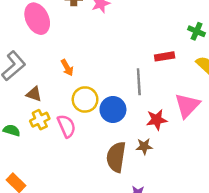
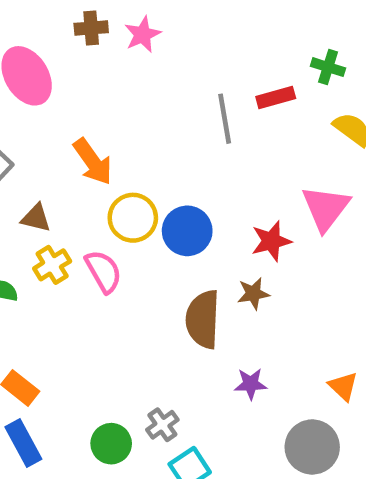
red rectangle: (165, 56) -> (276, 98), moved
orange arrow: (67, 68) -> (93, 162), size x1.5
gray line: (139, 82) -> (225, 119), moved

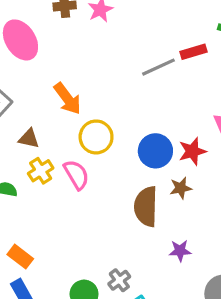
gray line: (225, 119) -> (158, 67), turned 76
blue circle: (187, 231) -> (155, 151), moved

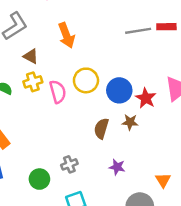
yellow circle: (96, 137) -> (86, 80), moved
red star: (192, 151) -> (146, 98), turned 30
brown semicircle: (146, 207) -> (101, 129), size x0.7
gray cross: (119, 280) -> (69, 164), moved

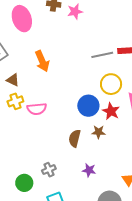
yellow circle: (86, 80) -> (111, 84), moved
pink semicircle: (58, 92) -> (37, 109), turned 102

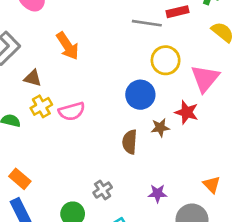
gray line: (102, 55) -> (147, 23), turned 30
red star: (111, 111) -> (187, 112), moved
purple star: (89, 170) -> (158, 193), moved

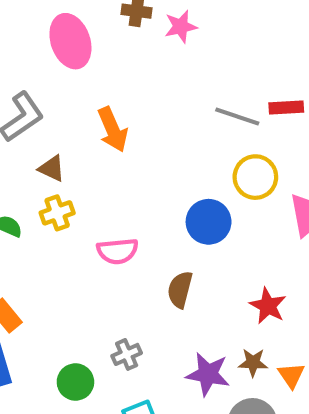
pink semicircle: (72, 111) -> (118, 251), moved
red star: (187, 112) -> (268, 306), moved
brown star: (160, 128) -> (253, 363), moved
purple star: (158, 193) -> (208, 374), size x1.5

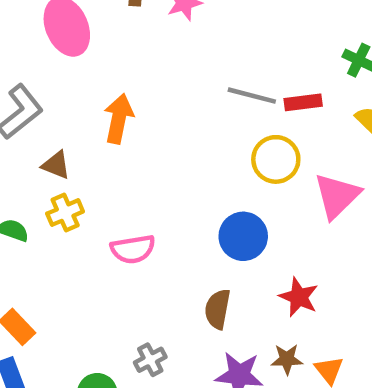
red rectangle: (286, 107) -> (303, 102), moved
orange arrow: (113, 129) -> (119, 119), turned -141
blue circle: (209, 222) -> (243, 236), moved
brown semicircle: (180, 290) -> (218, 309), moved

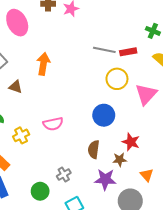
yellow cross: (65, 213) -> (21, 135), moved
brown star: (287, 359) -> (120, 160), moved

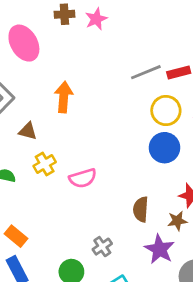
gray line: (104, 50) -> (146, 72), turned -30
blue circle: (104, 115) -> (165, 148), moved
yellow cross: (21, 135) -> (45, 164), moved
purple star: (105, 179) -> (159, 249), turned 30

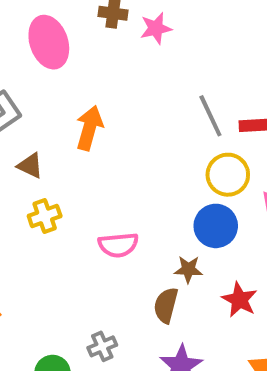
gray line: (146, 72) -> (210, 116), turned 76
pink semicircle: (83, 178) -> (118, 245), moved
brown star: (177, 221) -> (188, 269), moved

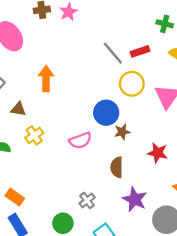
blue circle: (216, 226) -> (106, 113), moved
brown star: (188, 269) -> (122, 132), moved

